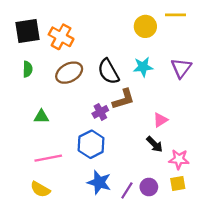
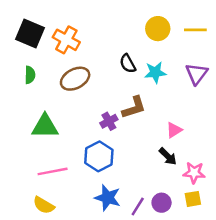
yellow line: (175, 15) -> (195, 30), moved
black square: (28, 31) -> (30, 34), turned 32
black semicircle: (108, 71) -> (128, 64), moved, size x0.7
green triangle: (41, 117) -> (45, 126), size x1.6

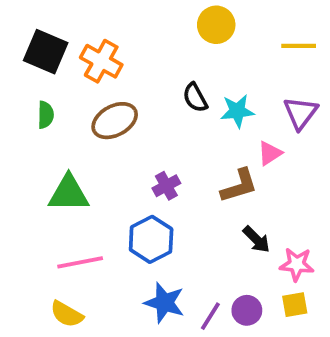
yellow circle: (158, 29) -> (216, 25), moved
brown L-shape: (134, 107) -> (239, 186), moved
pink triangle: (174, 130) -> (270, 153), moved

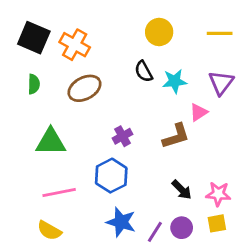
yellow circle: (216, 25) -> (159, 32), moved
black arrow: (256, 239) -> (182, 190), moved

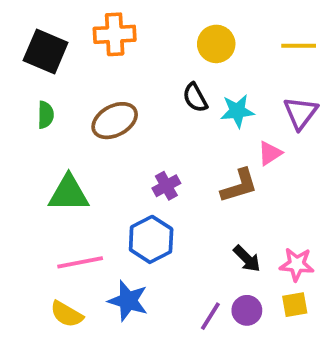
orange cross: (75, 45) -> (115, 34), moved, turned -32
blue star: (121, 222) -> (128, 301), moved

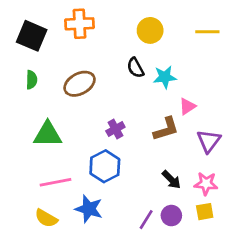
purple triangle: (301, 113) -> (209, 141), moved

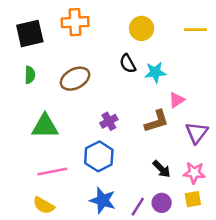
black square: (32, 36) -> (30, 33), turned -36
blue star: (89, 209) -> (103, 200), moved

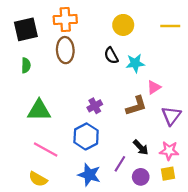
brown ellipse: (75, 79) -> (65, 50), moved, turned -65
pink line: (52, 171) -> (46, 150), turned 40
purple line: (138, 207) -> (120, 164), moved

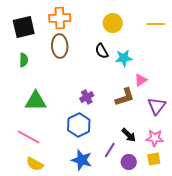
pink line: (46, 150) -> (29, 137), moved

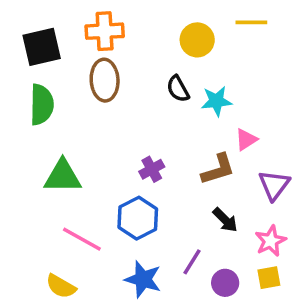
yellow line: (156, 24) -> (251, 22), moved
green semicircle: (24, 60) -> (42, 105), size x1.6
black arrow: (129, 135) -> (225, 220), moved
pink line: (29, 137) -> (82, 239), moved
pink star: (155, 138) -> (271, 241), turned -30

